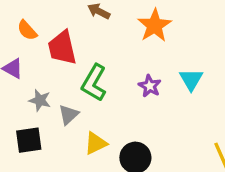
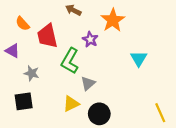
purple star: (150, 86) -> (90, 39), moved
gray triangle: (69, 115) -> (88, 83), moved

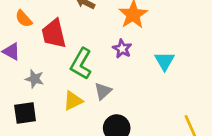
purple star: (90, 39) -> (122, 49), moved
yellow triangle: (71, 104) -> (73, 101), moved

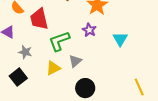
green L-shape: (81, 64) -> (59, 41), turned 40
black square: (25, 113) -> (18, 77), turned -30

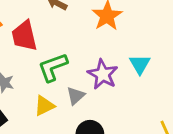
purple star: (89, 30) -> (103, 74), moved, size x1.5

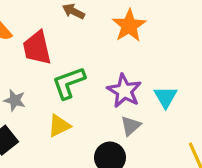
cyan triangle: (140, 64) -> (166, 97), moved
gray triangle: (76, 96) -> (131, 126), moved

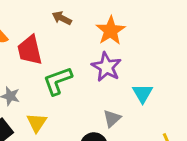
purple star: (124, 91) -> (106, 67), moved
yellow triangle: (59, 126) -> (37, 123), moved, turned -30

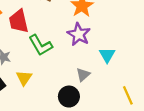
green L-shape: (58, 81) -> (41, 45), turned -100

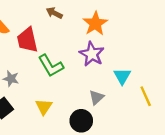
yellow triangle: (24, 78) -> (44, 107), moved
yellow line: (128, 95) -> (146, 96), moved

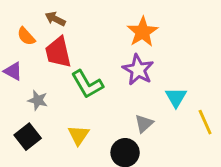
brown arrow: (54, 13) -> (55, 19), moved

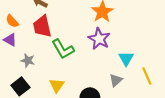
orange semicircle: (26, 36) -> (12, 21), moved
gray triangle: (144, 124) -> (116, 80), moved

